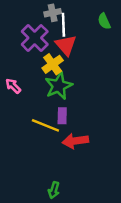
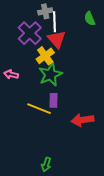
pink arrow: (13, 86) -> (11, 74), turned -32
red arrow: (75, 141) -> (82, 120), moved

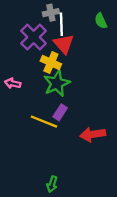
yellow cross: (45, 56) -> (51, 62), turned -30
purple rectangle: (53, 100) -> (60, 112), turned 32

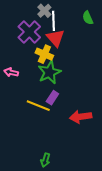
gray cross: (51, 13) -> (44, 11), turned -32

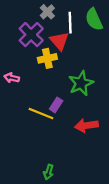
green semicircle: (88, 18) -> (94, 19), size x1.5
white line: (53, 21) -> (70, 23), moved
yellow cross: (44, 54) -> (47, 58), turned -36
green star: (49, 72) -> (81, 83), moved

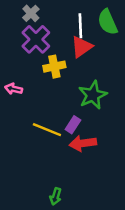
gray cross: (47, 12) -> (31, 13), moved
red triangle: (59, 41) -> (82, 47), moved, turned 36
purple rectangle: (56, 105) -> (73, 125), moved
red arrow: (86, 125) -> (83, 143), moved

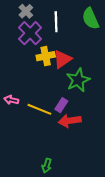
white line: (80, 26) -> (56, 22), moved
red triangle: (82, 47) -> (62, 59), moved
pink arrow: (14, 89) -> (11, 100), moved

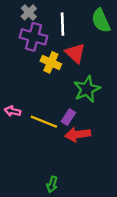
purple cross: (30, 33) -> (33, 37), turned -30
yellow cross: (46, 56) -> (51, 62), turned 36
red triangle: (62, 59) -> (75, 53), moved, turned -42

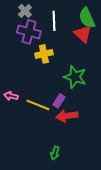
red triangle: (75, 53) -> (83, 34), moved
yellow cross: (51, 62) -> (44, 54), turned -36
green star: (87, 89) -> (75, 77), turned -30
green arrow: (52, 184) -> (55, 153), moved

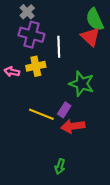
white line: (54, 21) -> (59, 47), moved
yellow cross: (44, 54) -> (36, 66), moved
pink arrow: (11, 96) -> (12, 72), moved

